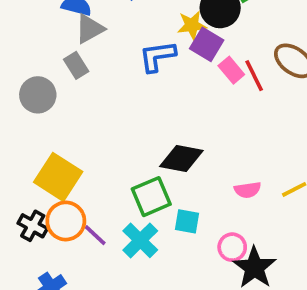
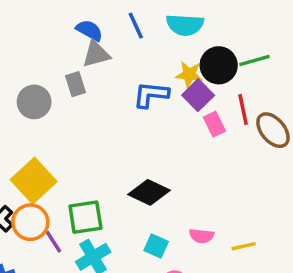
red line: (254, 76) -> (243, 110), moved
green square: (151, 197) -> (85, 217), moved
cyan square: (187, 221) -> (156, 246), moved

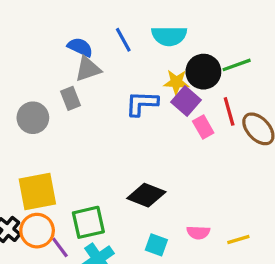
yellow square: (34, 181) -> (37, 192), turned 36

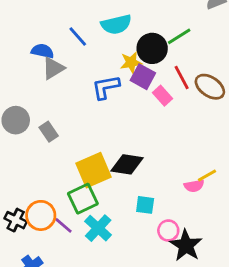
gray rectangle: (71, 98) -> (49, 132), moved
yellow square: (37, 192) -> (93, 170), moved
pink semicircle: (198, 233) -> (194, 186), moved
yellow line: (238, 239) -> (207, 176), moved

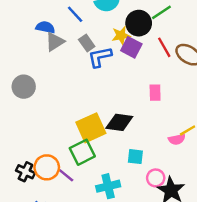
pink rectangle: (162, 96) -> (155, 93), moved, turned 42
gray rectangle: (49, 132) -> (87, 43), moved
cyan cross: (98, 228) -> (108, 186), moved, turned 35

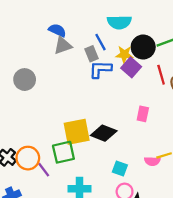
blue line: (75, 14) -> (101, 42), moved
cyan square: (135, 157) -> (120, 169), moved

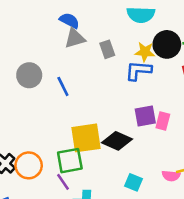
blue line: (101, 42) -> (63, 86), moved
purple square: (131, 67) -> (145, 116), moved, turned 36
blue L-shape: (100, 69) -> (138, 71), moved
purple line: (44, 170) -> (63, 182), moved

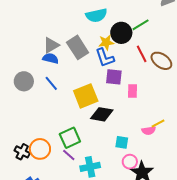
blue semicircle: (69, 21) -> (51, 58), moved
gray rectangle: (107, 49) -> (78, 47), size x1.6
blue L-shape: (138, 71) -> (105, 58), turned -100
purple square: (145, 116) -> (114, 77), moved, turned 30
yellow square: (86, 138) -> (86, 96), moved

